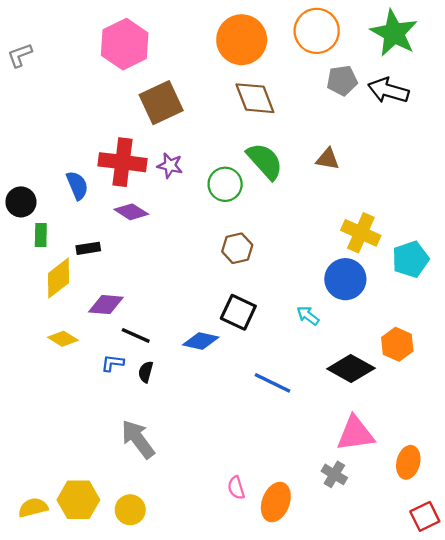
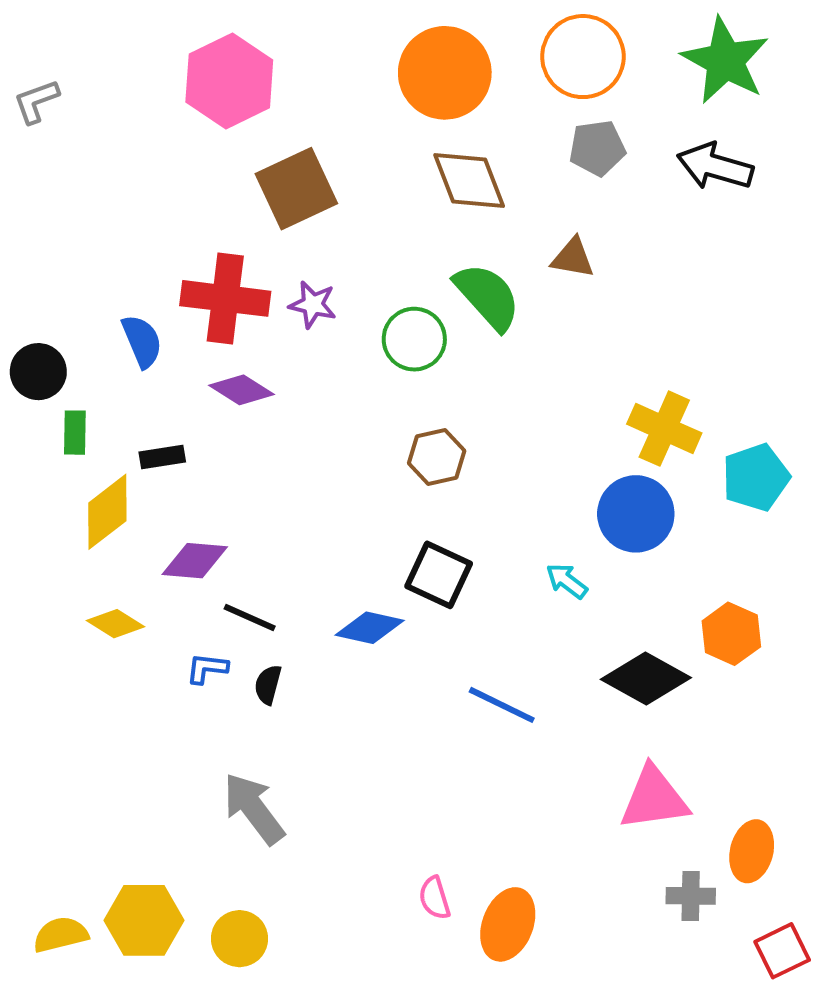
gray pentagon: (342, 81) -> (597, 148), moved
brown triangle: (328, 159) -> (573, 258), moved
gray cross: (334, 474) -> (691, 896), moved, turned -30

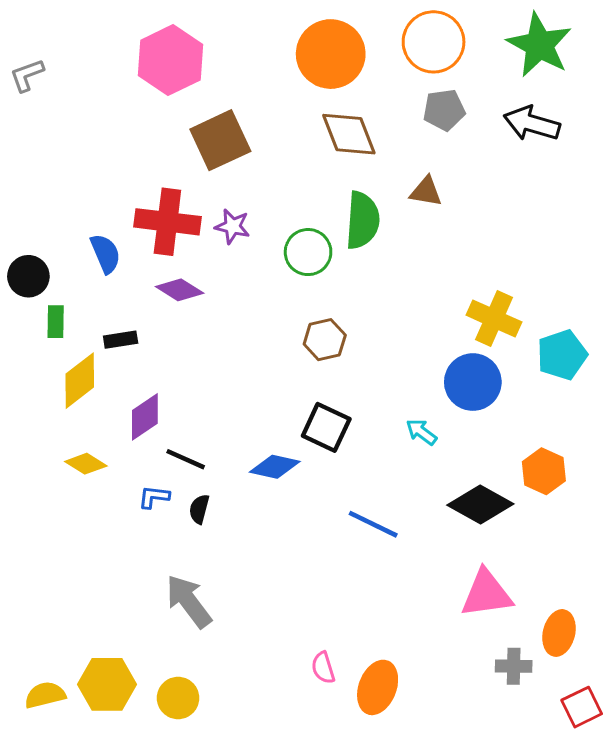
green semicircle: (487, 296) -> (362, 220), turned 46
purple diamond: (195, 561) -> (145, 417), turned -39

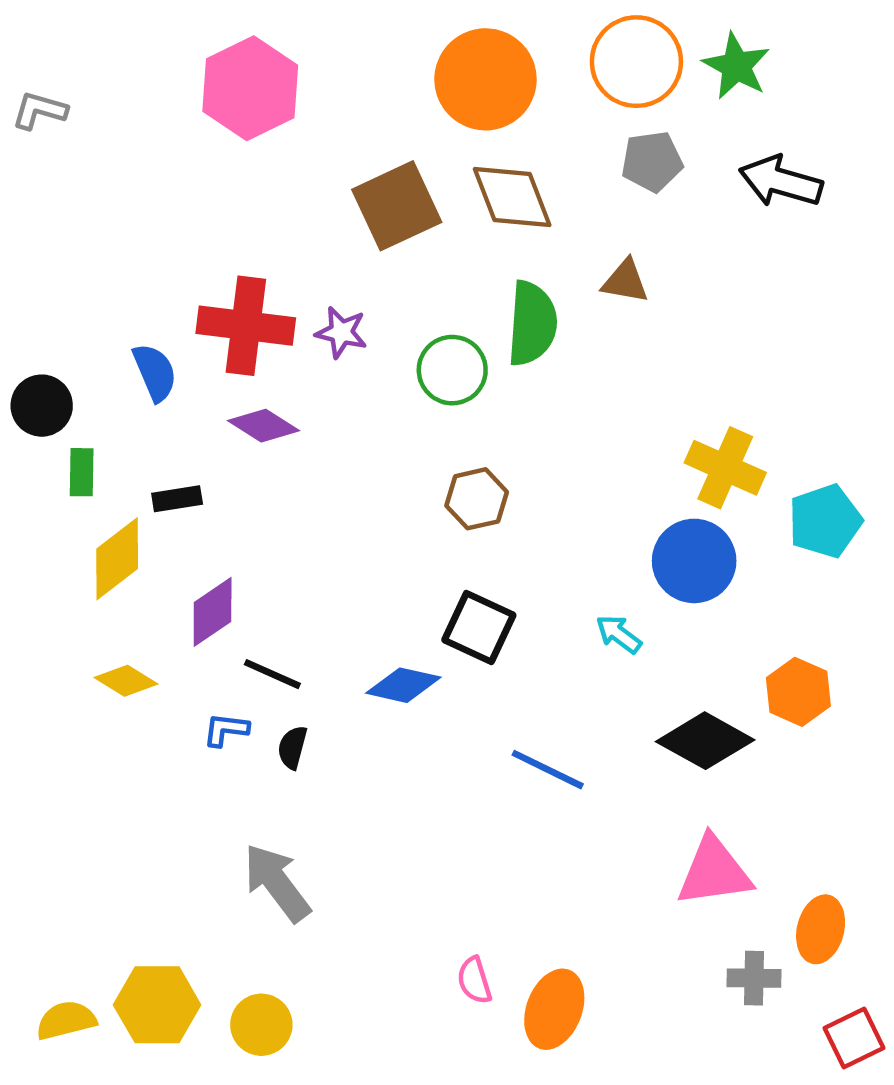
green star: (539, 45) -> (736, 66), moved, size x0.7
gray L-shape: (27, 75) -> (39, 110), turned 36
brown square: (220, 140) -> (397, 206), moved

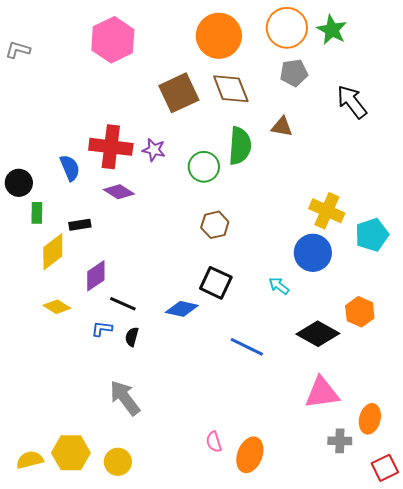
black arrow: (781, 181) -> (352, 102), moved, turned 36

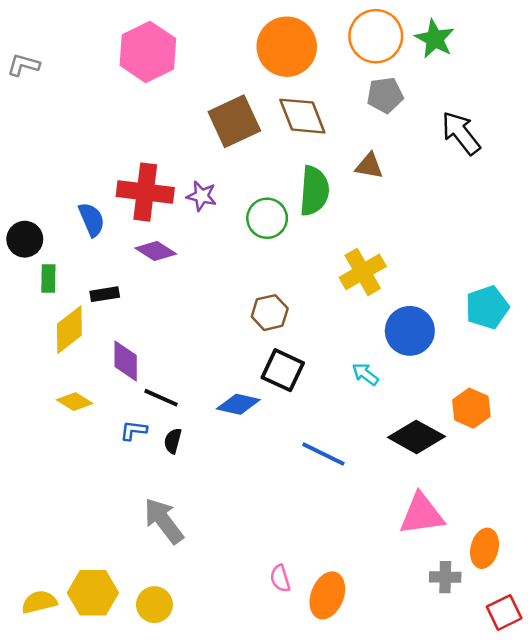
yellow cross: (327, 211) -> (363, 272), moved, turned 36
brown hexagon: (215, 225) -> (270, 313), moved
purple diamond: (96, 276) -> (126, 361), turned -56

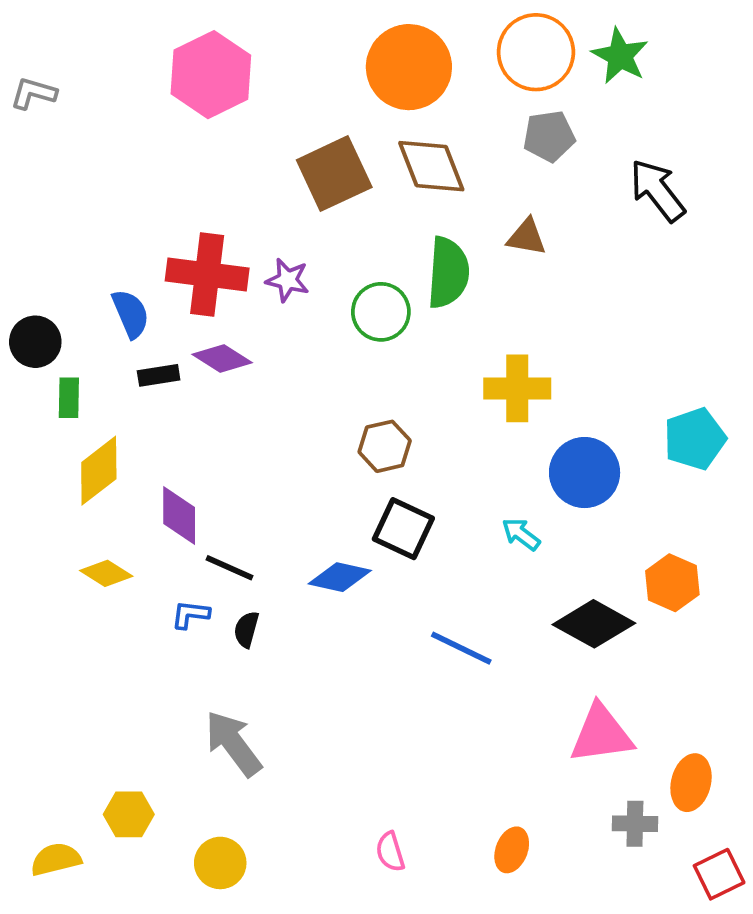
yellow cross: (363, 272) -> (517, 388), turned 30
black rectangle: (105, 294) -> (159, 375), moved
pink semicircle: (280, 578) -> (390, 852), moved
yellow hexagon: (93, 593) -> (129, 814), moved, size x0.7
orange ellipse: (327, 595) -> (512, 850), moved, size x0.7

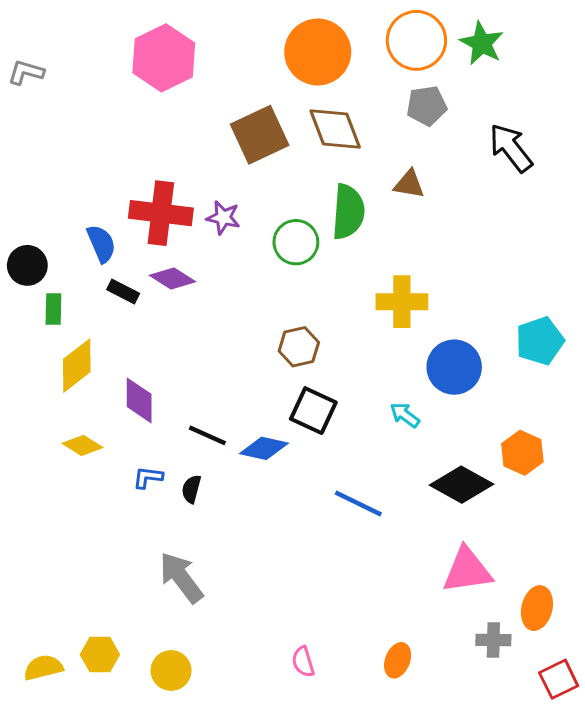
black rectangle: (159, 375) -> (123, 292), turned 36
black line: (230, 568) -> (207, 435), moved
yellow hexagon: (129, 814) -> (100, 655), moved

